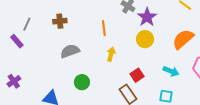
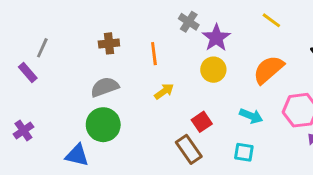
brown cross: (60, 21) -> (109, 43), moved
yellow arrow: (111, 54) -> (164, 91), turned 40
green circle: (82, 82) -> (103, 125), moved, size x1.5

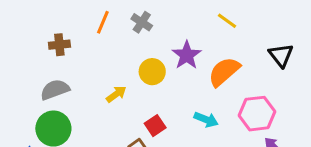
purple star: (216, 38) -> (187, 55), moved
orange line: (154, 54) -> (103, 22), moved, turned 30
yellow circle: (213, 70) -> (152, 72), moved

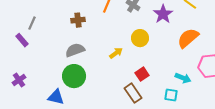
purple star: (187, 55) -> (163, 14), moved
cyan arrow: (206, 120) -> (183, 78), moved

